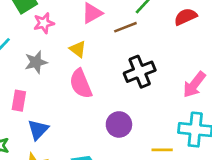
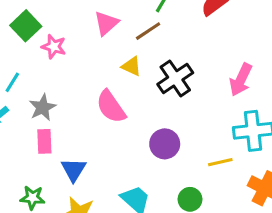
pink star: (44, 23) -> (54, 47), turned -30
yellow triangle: (78, 49) -> (131, 66), moved
gray star: (36, 62) -> (42, 107), moved

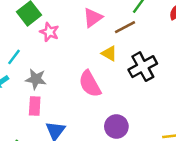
gray star: (42, 107) -> (36, 79), turned 30
purple circle: (165, 144) -> (116, 127), moved

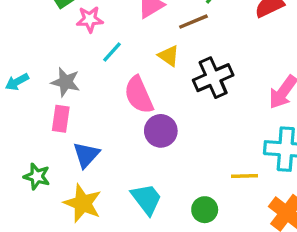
pink star: (49, 32) -> (90, 19), turned -30
cyan line: (14, 57) -> (112, 52), moved
purple circle: (116, 127) -> (161, 131), moved

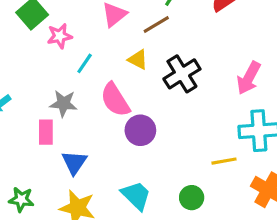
gray star: (66, 82) -> (63, 104), moved
green star: (37, 176) -> (21, 199), moved

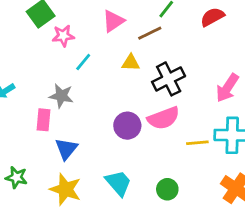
yellow triangle: (138, 60) -> (131, 63), turned -30
pink semicircle: (115, 100) -> (164, 118), moved, turned -84
yellow line: (224, 161) -> (197, 143), moved

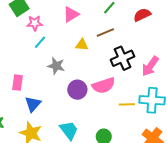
brown line: (150, 33) -> (105, 33), moved
cyan line: (83, 62) -> (40, 42), moved
black cross: (169, 79) -> (122, 58), moved
gray star: (61, 96) -> (56, 66), moved

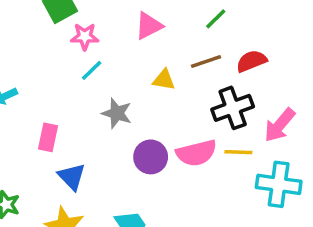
red semicircle: (142, 15) -> (251, 61), moved
blue triangle: (33, 104) -> (72, 177), turned -30
yellow line: (127, 104) -> (238, 152), moved

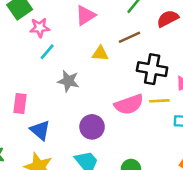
red semicircle: (251, 61) -> (168, 19), moved
black cross: (233, 108) -> (152, 69), turned 36
purple circle: (151, 157) -> (92, 127), moved

